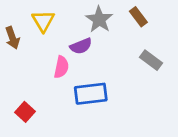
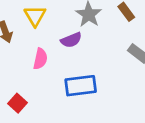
pink semicircle: (61, 67) -> (40, 59), moved

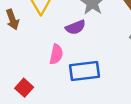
pink semicircle: (40, 59) -> (56, 54), moved

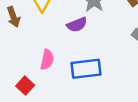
pink semicircle: (56, 54) -> (47, 60), moved

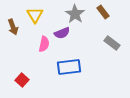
pink semicircle: (47, 60) -> (44, 44), moved

